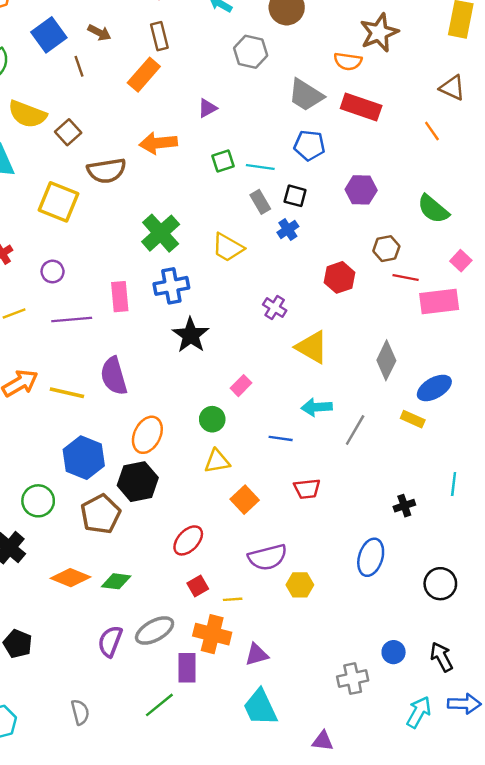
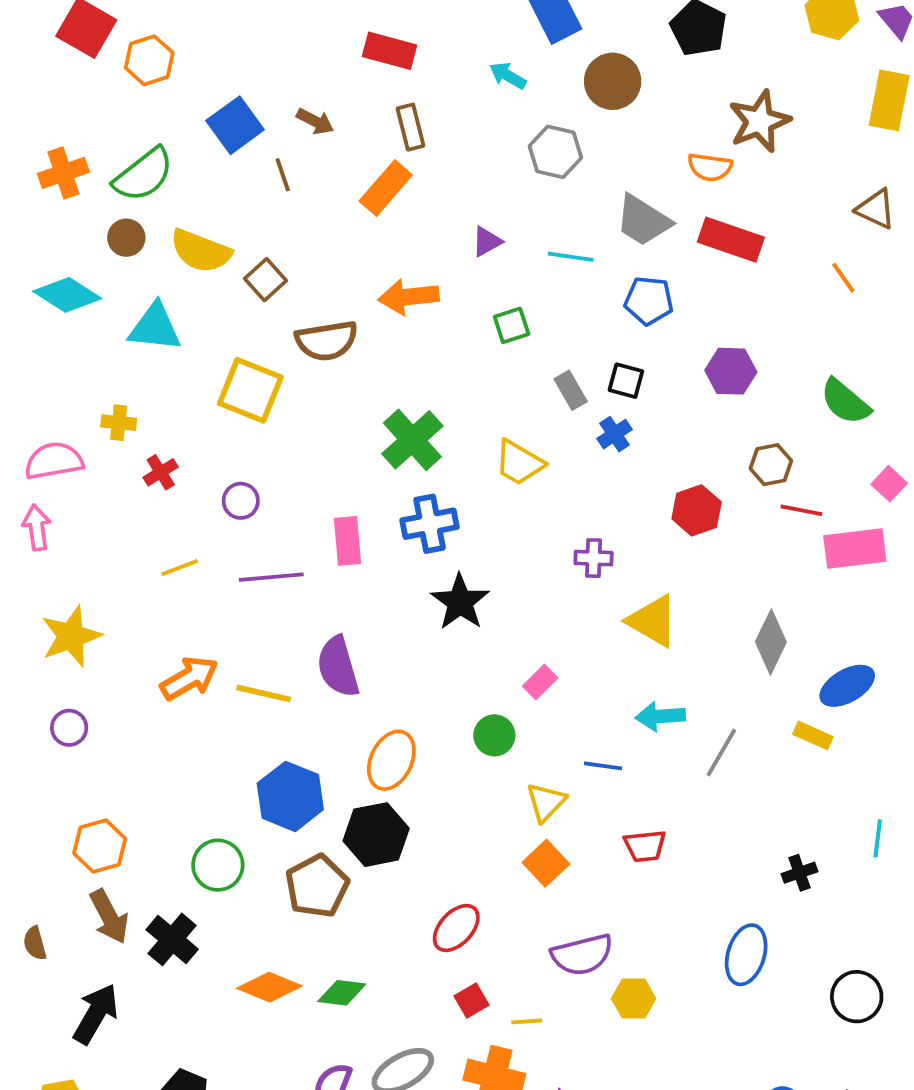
cyan line: (260, 167) -> (571, 257), moved
purple cross: (275, 308) -> (594, 558), turned -30
yellow triangle: (217, 461) -> (546, 802), moved, turned -36

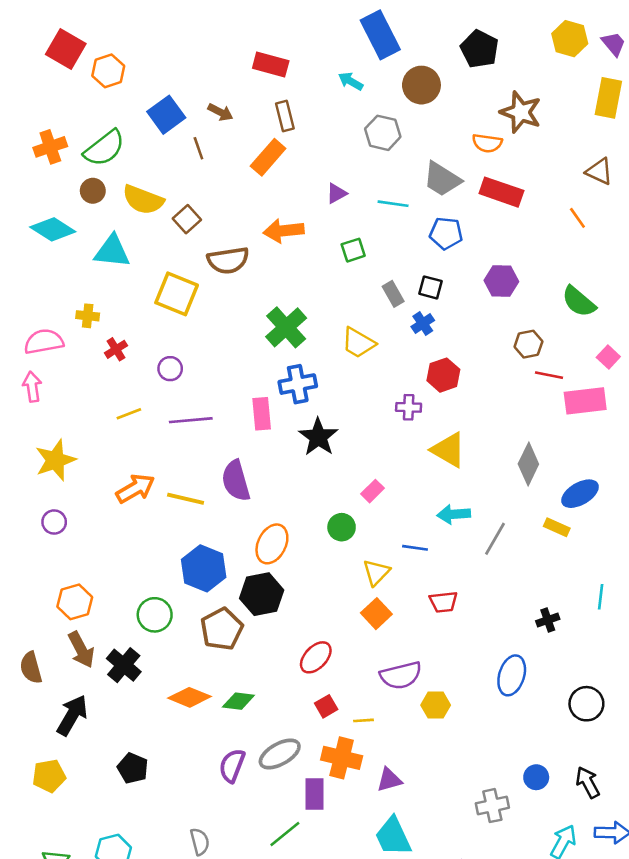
brown star: (759, 121) -> (521, 112), turned -30
red hexagon: (697, 510) -> (443, 375), moved
pink rectangle: (348, 541) -> (262, 414), moved
brown semicircle: (35, 943) -> (31, 668), size x1.4

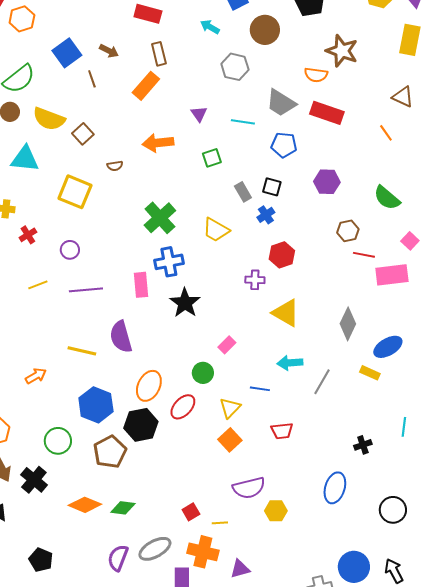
purple triangle: (336, 193) -> (199, 114), turned -36
brown semicircle: (228, 260) -> (115, 166), size x0.5
orange arrow: (135, 488) -> (36, 376), moved, size x0.7
red ellipse: (316, 657) -> (183, 407), moved
blue circle: (536, 777) -> (354, 567), size x1.6

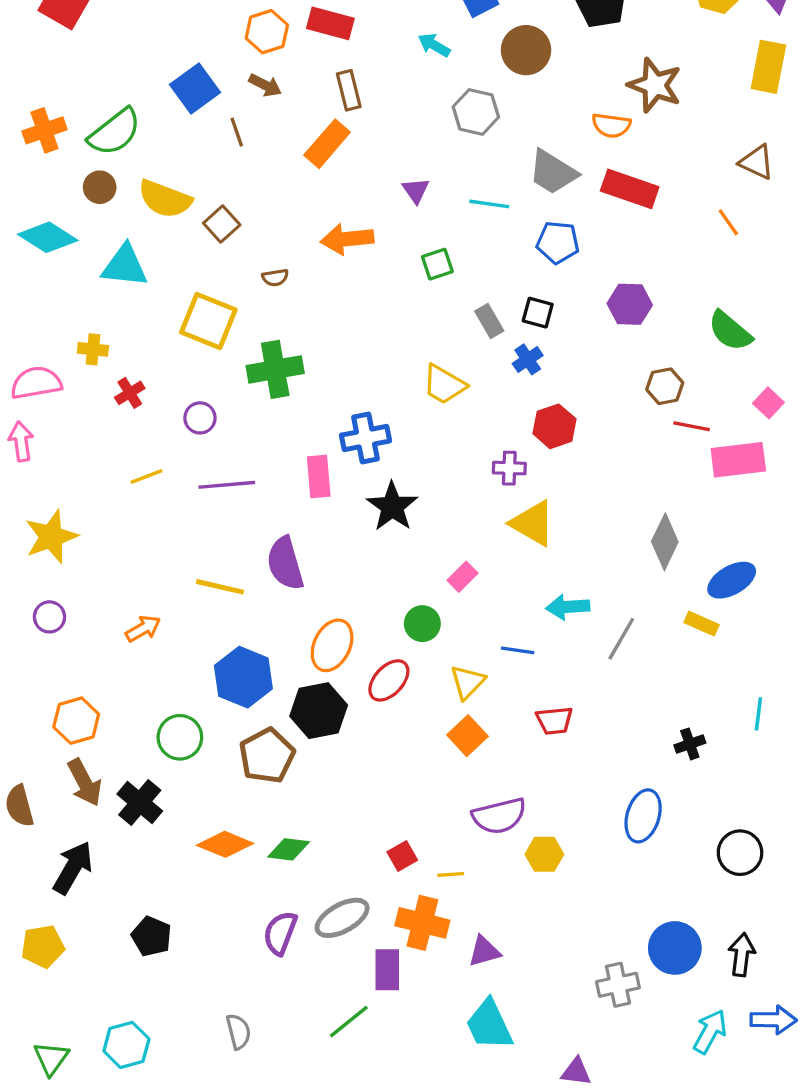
orange hexagon: (22, 19) -> (267, 32), moved
green cross: (160, 218) -> (275, 369), moved, turned 32
yellow triangle: (286, 313) -> (533, 523), moved
black arrow: (394, 571) -> (742, 955), turned 35

